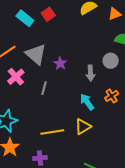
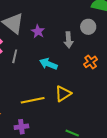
gray line: (44, 88) -> (15, 56), moved
cyan arrow: (87, 102) -> (48, 64), moved, turned -30

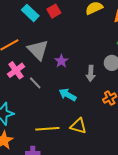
gray line: (15, 56) -> (35, 83), turned -64
yellow triangle: (63, 94) -> (78, 126), turned 42

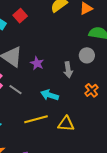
yellow line: (47, 129) -> (36, 119), moved

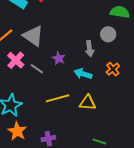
purple star: (37, 63) -> (59, 58), moved
cyan arrow: (50, 95) -> (83, 74), moved

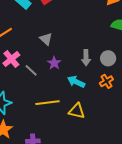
gray circle: (108, 34) -> (108, 58), moved
gray triangle: (33, 36) -> (46, 39), moved, size x0.6

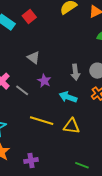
yellow line: (48, 103) -> (42, 121), turned 30

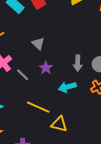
cyan arrow: (68, 97) -> (67, 87), turned -42
yellow triangle: (72, 126) -> (59, 124), moved

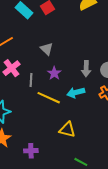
gray line: (23, 75) -> (31, 80), turned 48
yellow line: (38, 107) -> (49, 98), moved

